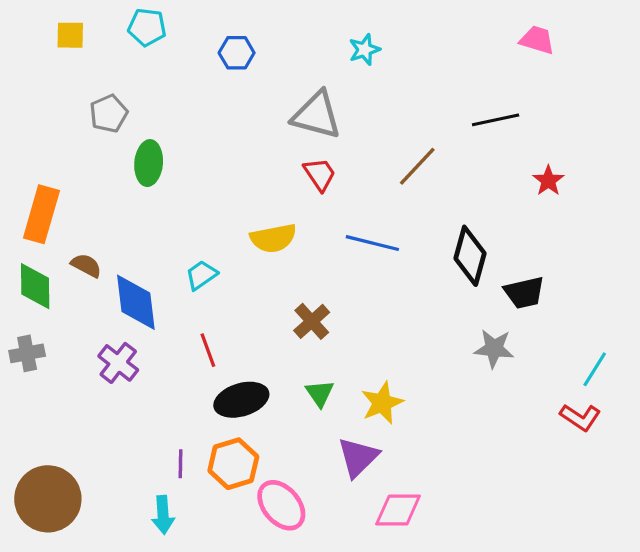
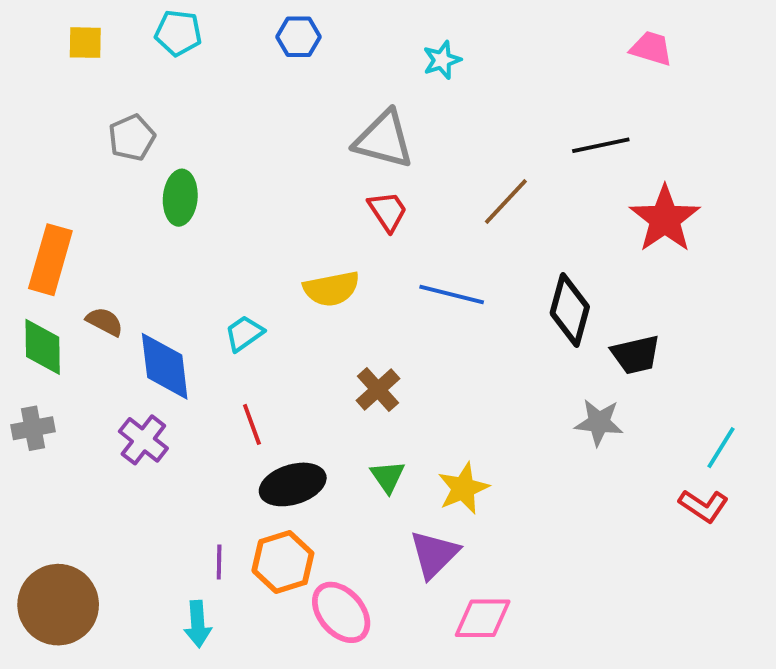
blue hexagon: (237, 53) -> (298, 37), moved
red star: (548, 181) -> (665, 219), size x1.8

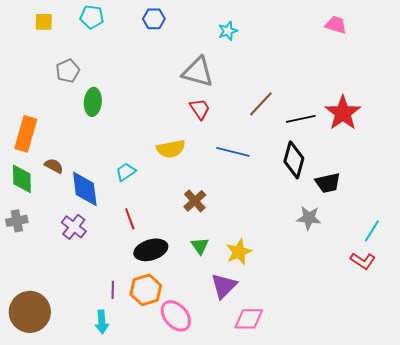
black line: (601, 145) -> (301, 119), moved

